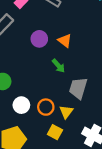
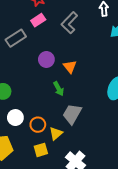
yellow square: (55, 132) -> (41, 150), turned 32

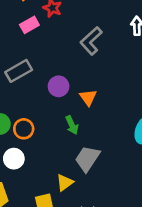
pink rectangle: (38, 20) -> (29, 25), moved
gray rectangle: (16, 38) -> (19, 71), moved
orange circle: (38, 125) -> (24, 129), moved

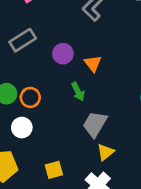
yellow triangle: (65, 182) -> (105, 152), moved

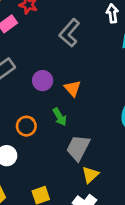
orange circle: (30, 97) -> (26, 126), moved

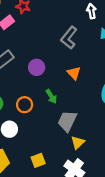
gray L-shape: (69, 33) -> (69, 38), moved
orange triangle: (73, 88) -> (74, 73), moved

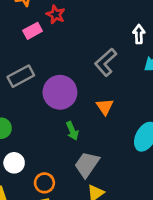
purple circle: (37, 67) -> (60, 92), size x1.6
orange circle: (25, 105) -> (44, 183), moved

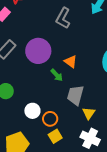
orange triangle: (105, 107) -> (71, 61), moved
white circle: (14, 163) -> (32, 111), moved

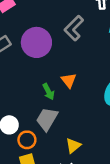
purple circle: (38, 51) -> (36, 42), moved
gray trapezoid: (75, 95) -> (47, 119), moved

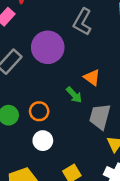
gray trapezoid: (47, 119) -> (100, 117), moved
orange circle: (27, 140) -> (39, 111), moved

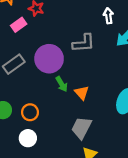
gray L-shape: (82, 22) -> (84, 43), turned -135
green arrow: (74, 95) -> (62, 84), moved

